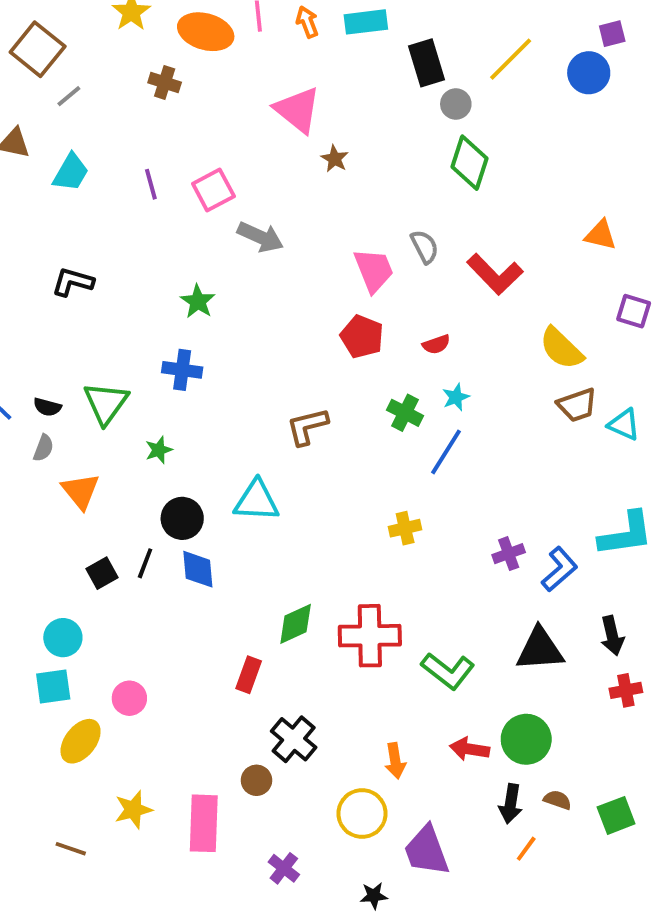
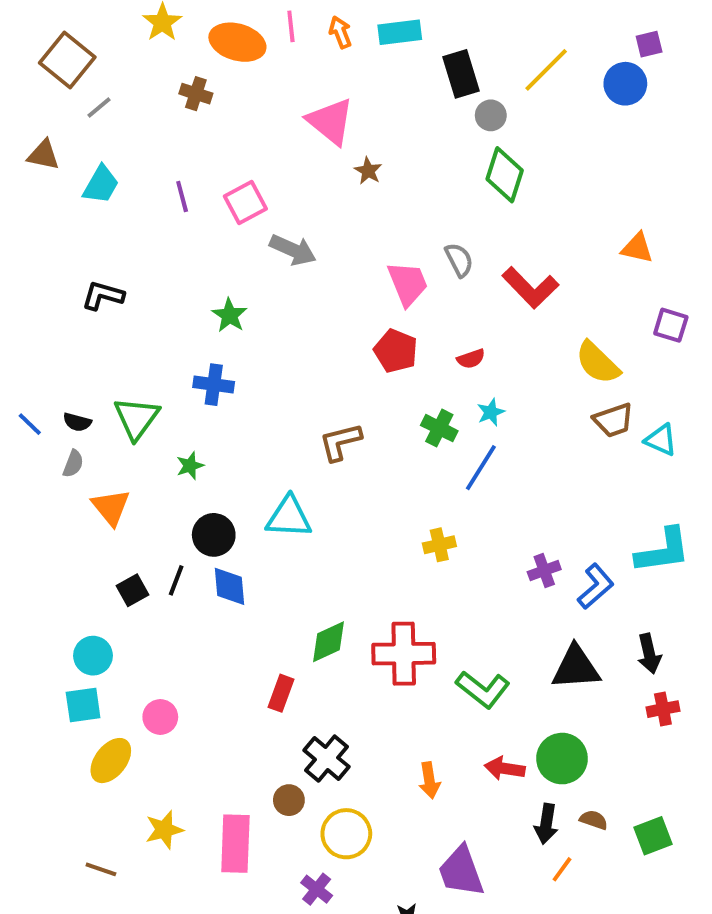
yellow circle: (362, 814) -> (346, 834), moved

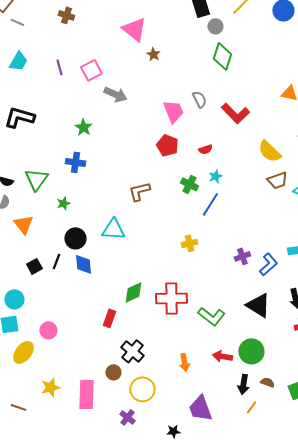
gray line: (99, 107) -> (17, 22), turned 64
black L-shape: (103, 295) -> (19, 117), size x1.4
black triangle: (576, 667) -> (258, 305), turned 36

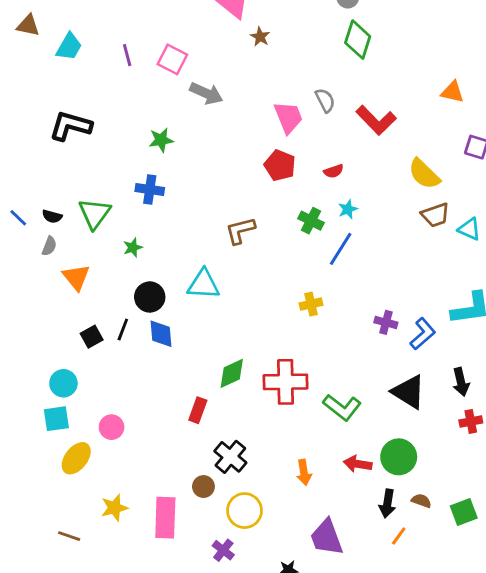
pink square: (91, 70) -> (172, 59), turned -35
green star: (83, 127) -> (161, 140), turned 30
purple cross: (242, 256) -> (386, 322), turned 35

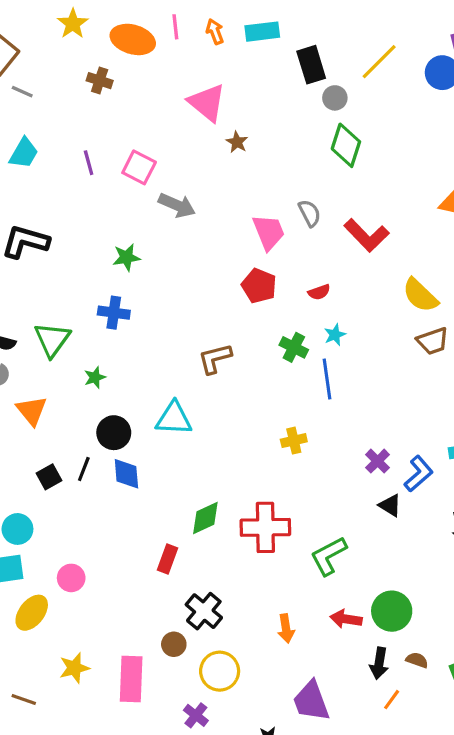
blue line: (341, 249) -> (327, 379), turned -40
purple cross: (386, 322) -> (378, 461), turned 30
black triangle: (409, 392) -> (390, 505), moved, size x0.6
green L-shape: (342, 407) -> (329, 556), turned 114

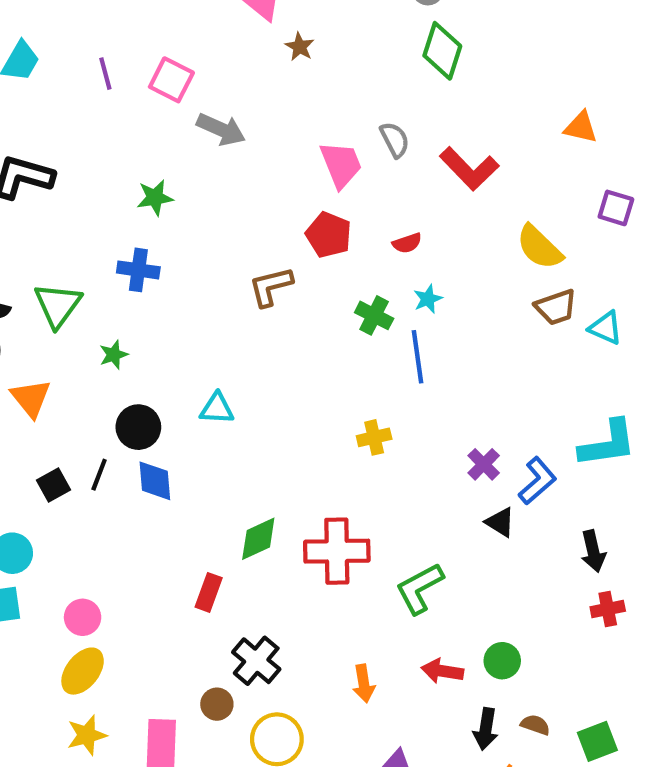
brown L-shape: (215, 358) -> (271, 286), moved
cyan triangle: (174, 418) -> (217, 408), size x0.7
green circle: (392, 611) -> (502, 661), size x0.7
yellow ellipse: (32, 613) -> (83, 671), moved

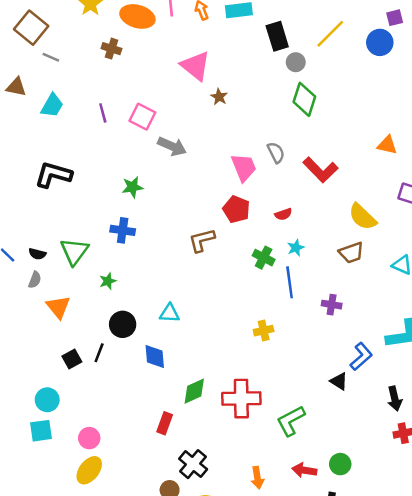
brown trapezoid: (556, 307) -> (351, 253), moved
purple cross: (484, 464) -> (332, 305), moved, turned -36
blue diamond: (155, 481) -> (155, 356), moved

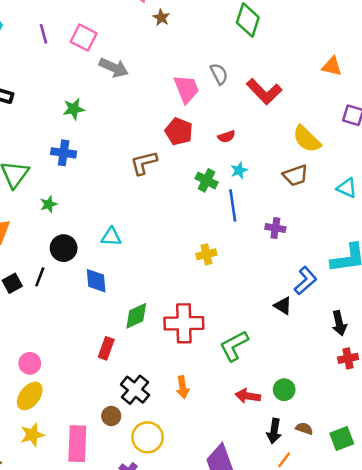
orange arrow: (257, 478) -> (183, 387), moved

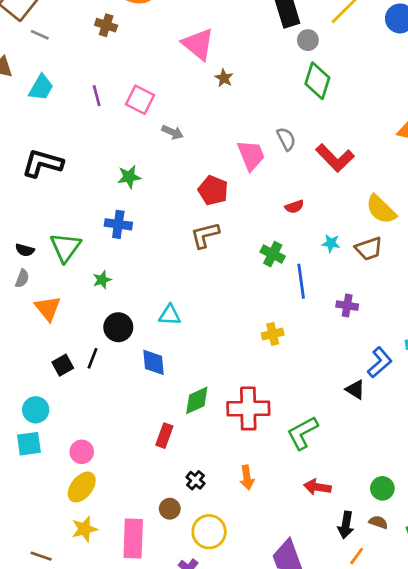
gray arrow: (114, 68) -> (172, 132), size x0.7
red pentagon: (179, 132) -> (213, 190), moved
cyan star: (239, 170) -> (331, 243), moved, turned 30
black cross: (135, 390) -> (195, 480), size x0.6
green circle: (284, 390) -> (382, 488), moved

